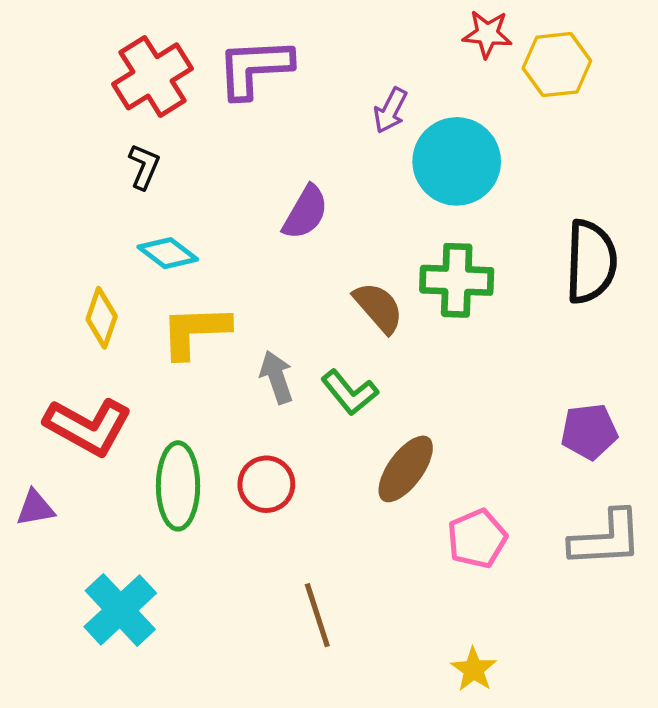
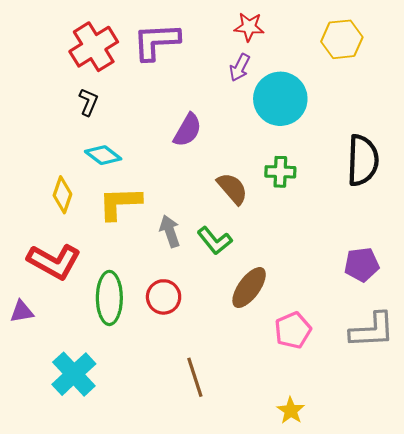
red star: (487, 34) -> (249, 27), moved
green cross: (457, 280) -> (280, 172), size x0.7

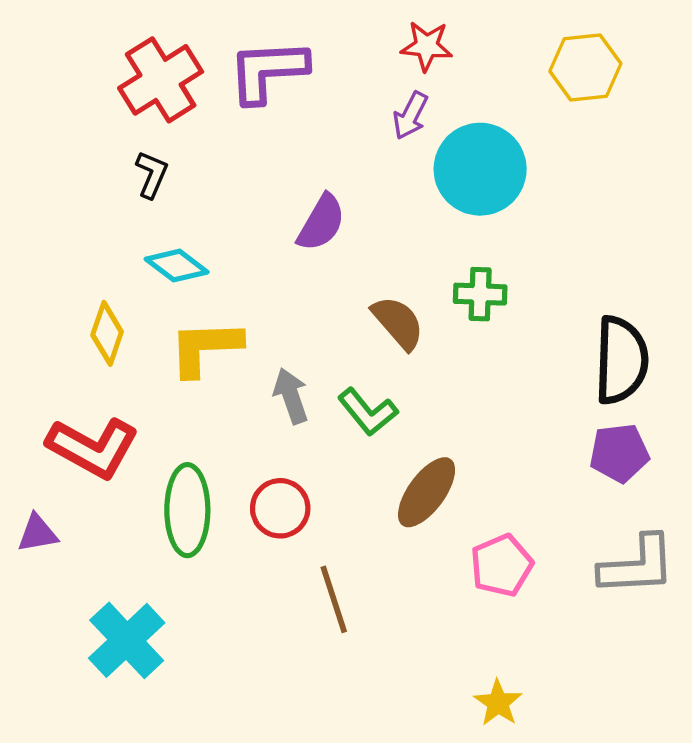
black semicircle: (363, 160) -> (621, 360), moved
brown line: (195, 377) -> (334, 599), moved

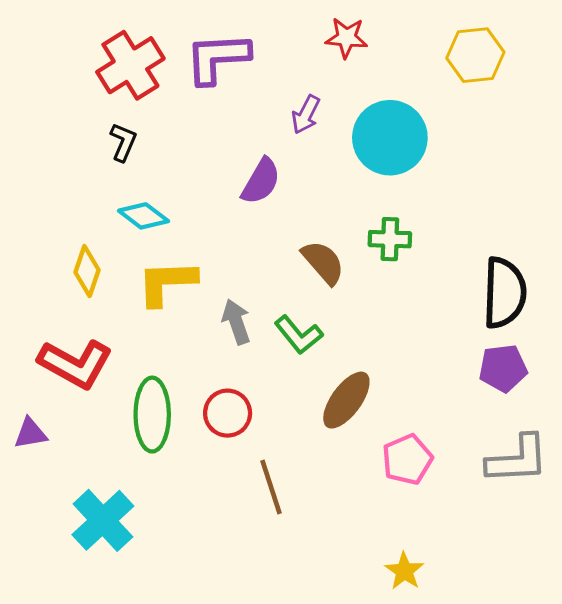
purple arrow: (410, 116) -> (306, 115), moved

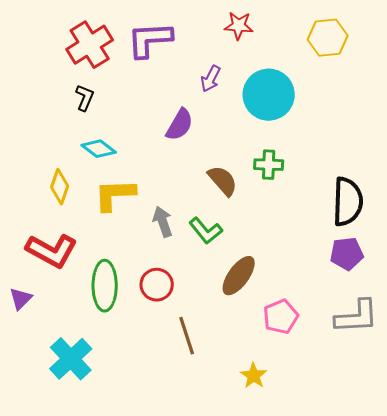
purple triangle: (30, 433) -> (21, 299), turned -35
yellow star: (404, 571) -> (254, 376), moved

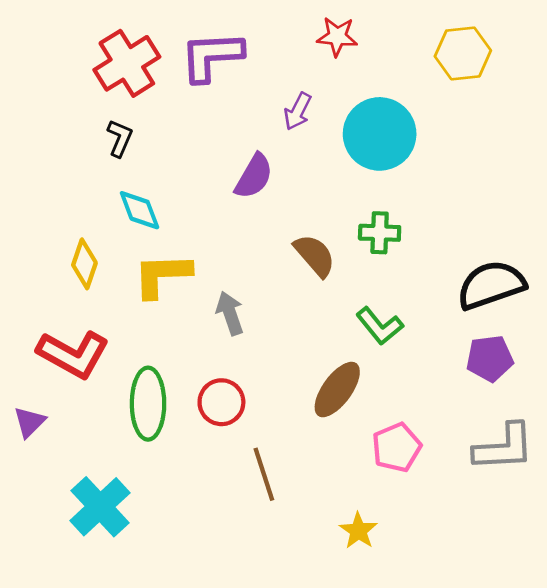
cyan diamond: (99, 149) -> (140, 210), turned 32
black semicircle: (348, 202) -> (491, 285), turned -111
green L-shape: (206, 231) -> (380, 326), moved

